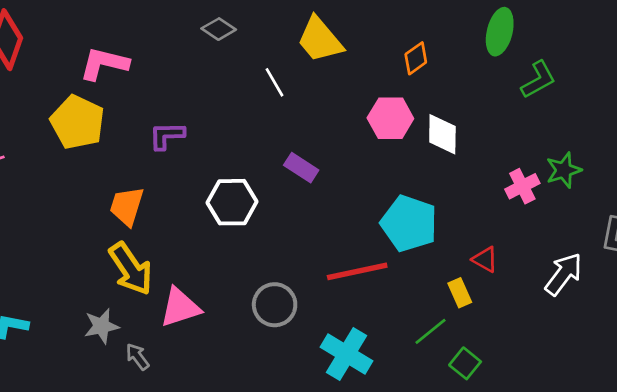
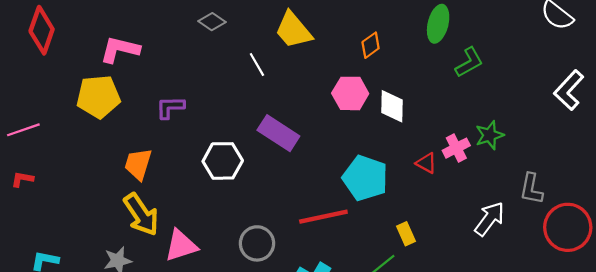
yellow pentagon: (77, 122) -> (98, 97), turned -30
purple rectangle: (301, 168) -> (278, 133), size x1.5
red triangle: (485, 259) -> (426, 163), moved

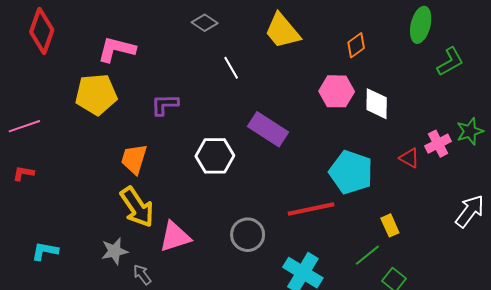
white line: (257, 64) -> (231, 68), moved

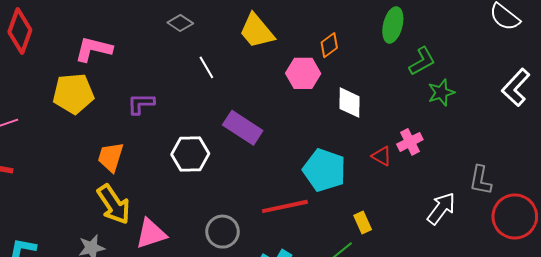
pink hexagon: (337, 91) -> (303, 73), moved
green star: (470, 131) -> (441, 93), moved

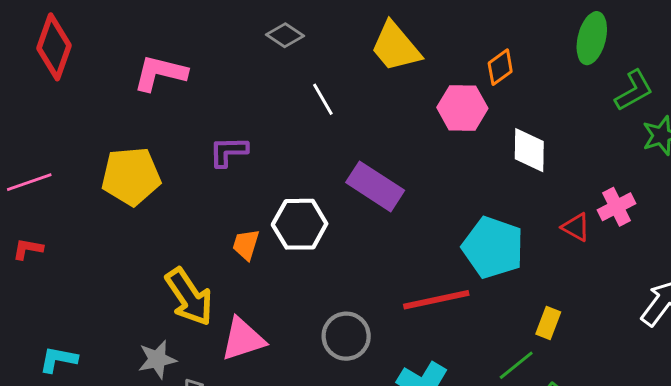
yellow pentagon: (73, 94) -> (131, 176), moved
orange trapezoid: (111, 157) -> (246, 245), moved, size x0.7
yellow rectangle: (363, 223) -> (548, 323), turned 45

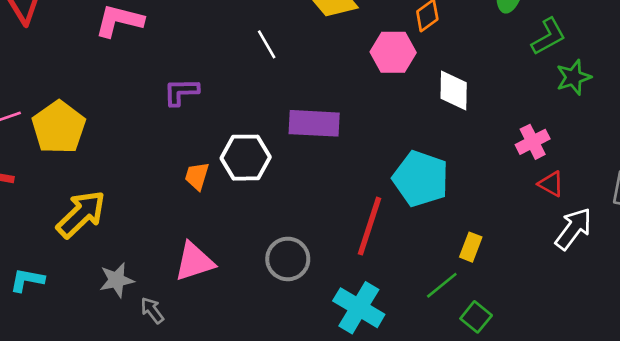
yellow pentagon: (131, 176) -> (59, 127), moved, turned -30
purple rectangle: (375, 186) -> (314, 123), turned -30
red triangle: (576, 227) -> (551, 184), moved
yellow arrow: (189, 297) -> (81, 214), moved, turned -100
red line: (436, 300) -> (369, 226), turned -60

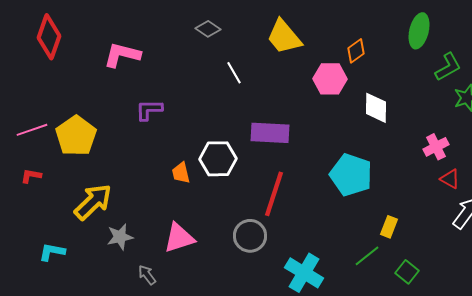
purple L-shape: (181, 92) -> (149, 110), moved
orange trapezoid: (197, 176) -> (181, 173), turned -30
red line: (369, 226) -> (274, 194), moved
gray star: (117, 280) -> (120, 237), moved
green square: (476, 317) -> (407, 272), moved

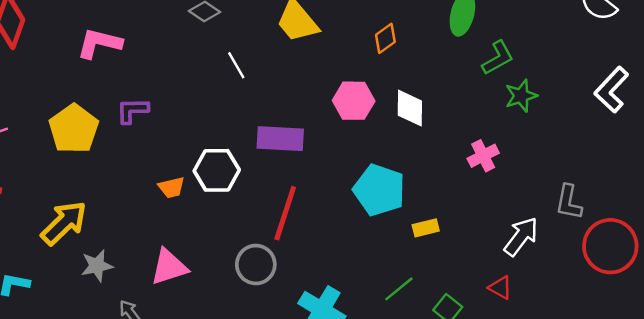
pink hexagon: (330, 79) -> (354, 101), moved
yellow pentagon: (76, 136) -> (74, 129), moved
orange trapezoid: (181, 173) -> (171, 187), turned -90
red triangle: (450, 179) -> (500, 288), moved
yellow rectangle: (389, 227) -> (426, 228), moved, turned 55

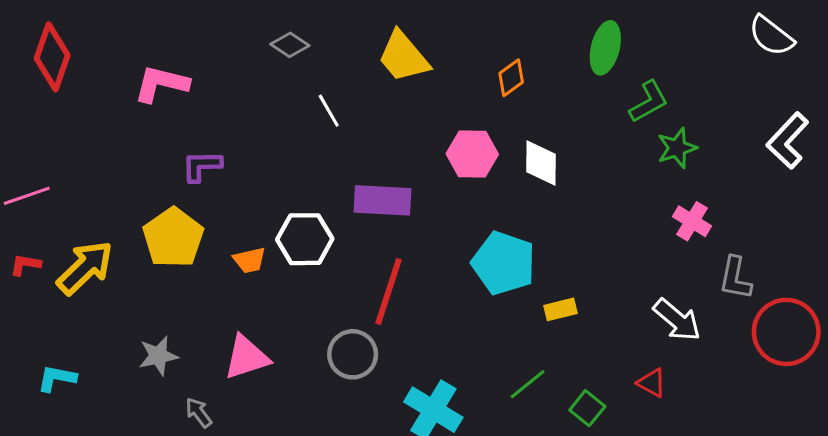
yellow pentagon: (74, 129) -> (173, 238), moved
pink cross: (483, 156) -> (692, 221), moved, turned -32
yellow arrow: (64, 223) -> (85, 268), moved
white arrow: (521, 236) -> (677, 320), turned 93

